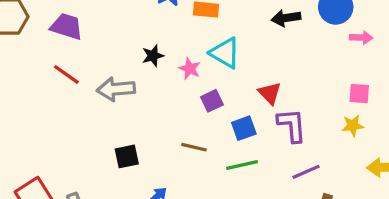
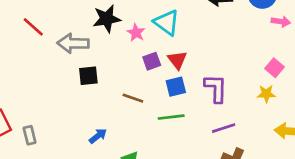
black star: (153, 56) -> (107, 19), size x1.5
red triangle: (270, 93) -> (177, 60), moved
pink square: (359, 94) -> (274, 68), turned 30
black square: (127, 156) -> (88, 76), moved

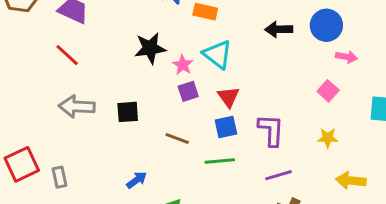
gray arrow: (73, 43) -> (77, 107), moved
purple square: (152, 61) -> (188, 91), moved
pink square: (274, 68) -> (328, 91), moved

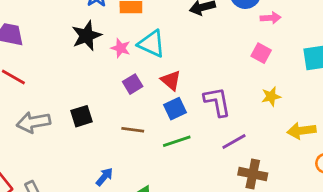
black star: (150, 48) -> (87, 36), moved
pink star: (183, 65) -> (121, 48), moved

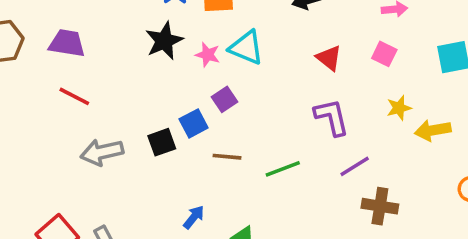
red triangle: (171, 80) -> (329, 58), moved
blue square: (175, 109) -> (194, 123), moved
yellow arrow: (301, 131) -> (433, 130), moved

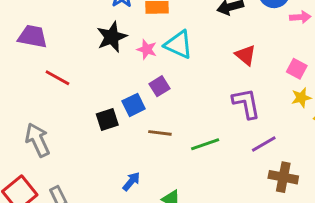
pink square: (384, 54) -> (297, 69), moved
red line: (74, 96) -> (57, 78), moved
gray arrow: (102, 152) -> (38, 140), moved, turned 76

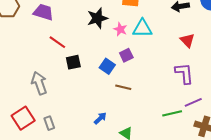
cyan triangle: (178, 45) -> (142, 28), turned -30
blue square: (134, 105) -> (107, 66), turned -35
black square: (107, 119) -> (73, 62), moved
green line: (205, 144) -> (172, 113), moved

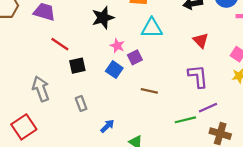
pink star: (120, 29) -> (117, 46), moved
brown line: (123, 87) -> (149, 91), moved
gray rectangle: (49, 123) -> (81, 104), moved

